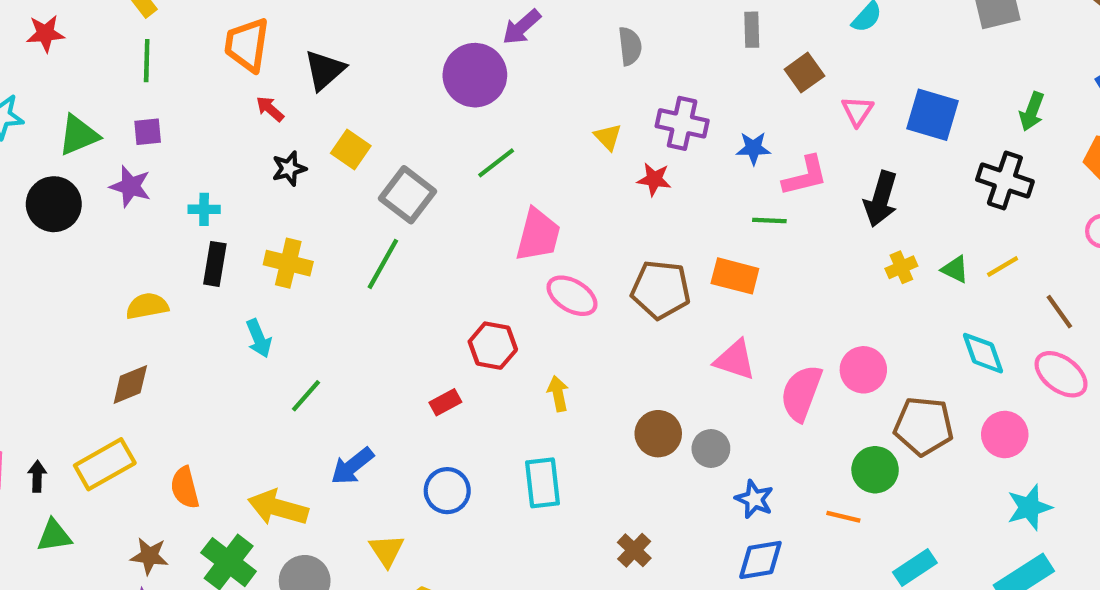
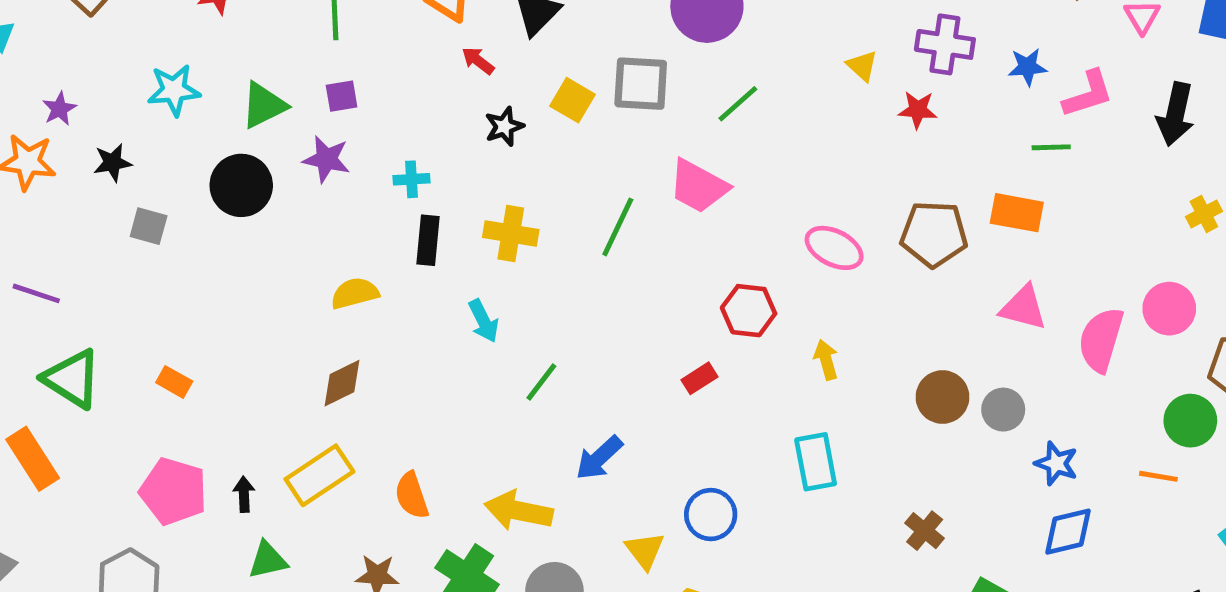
gray square: (408, 195) -> (641, 84), moved, turned -30
pink trapezoid: (538, 235) -> (698, 186), moved, turned 108
yellow cross: (901, 267) -> (1204, 214), moved
blue circle: (447, 491) -> (711, 515), moved

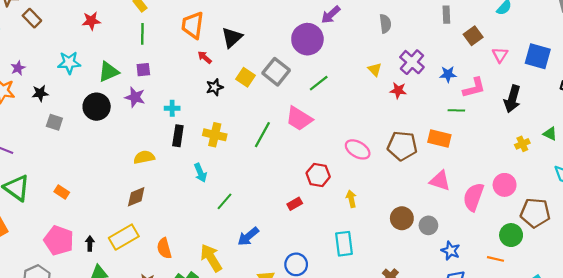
purple cross: (945, 44) -> (412, 62), turned 30
gray square: (641, 84) -> (276, 72), turned 32
yellow arrow: (519, 511) -> (211, 258), turned 44

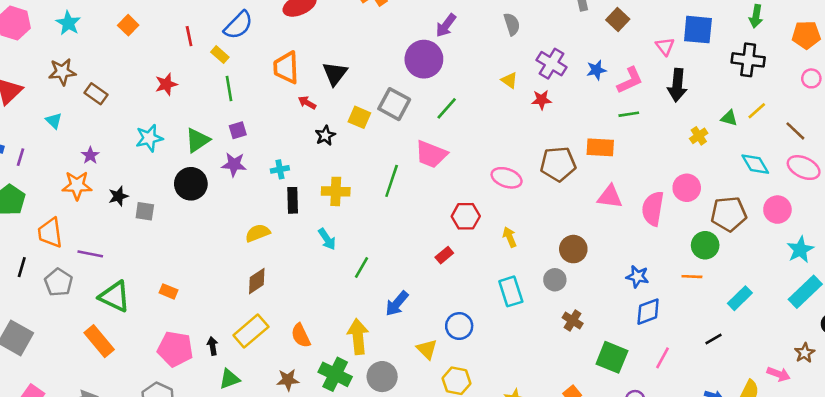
pink triangle: (500, 55) -> (665, 46), moved
black star: (40, 93) -> (118, 196), moved
green line: (456, 110) -> (629, 114), moved
gray circle: (428, 225) -> (555, 280), moved
yellow arrow: (211, 258) -> (358, 337), turned 36

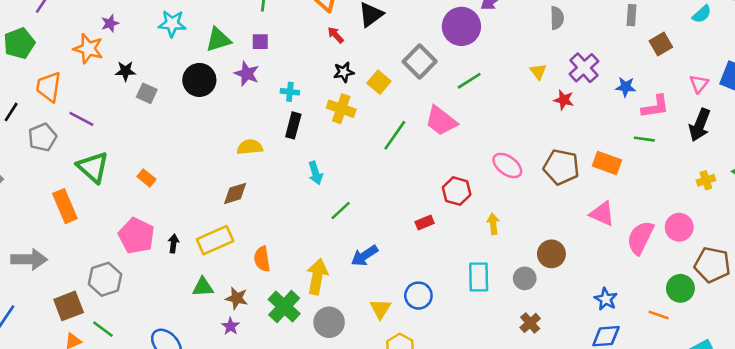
yellow square: (359, 117) -> (379, 82), moved
yellow cross: (336, 191) -> (341, 109), moved
green triangle: (229, 379) -> (203, 287), moved

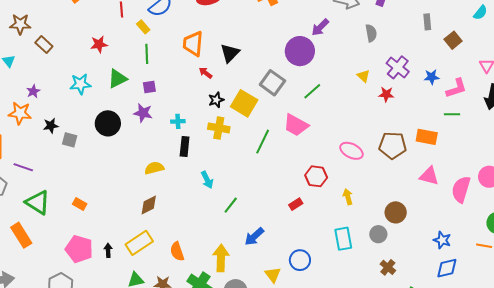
green triangle: (218, 40) -> (117, 79), moved
yellow square: (379, 82) -> (244, 103), size x1.5

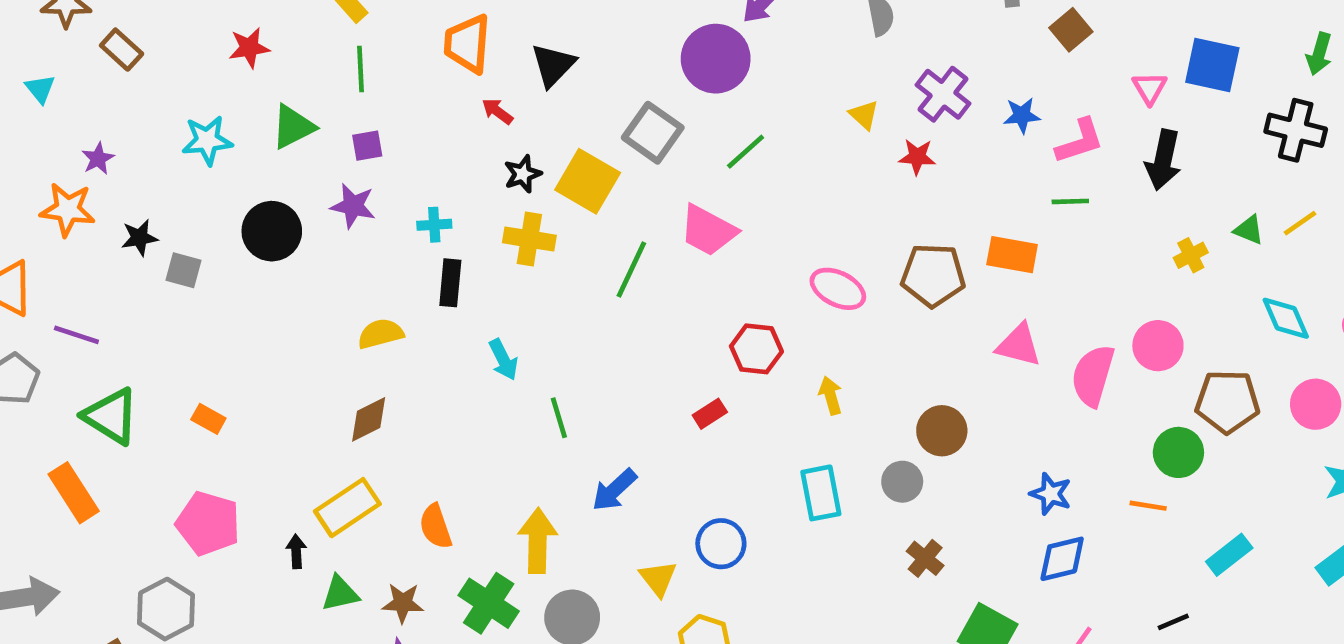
green line: (231, 205) -> (559, 418), turned -54
black arrow: (108, 250) -> (296, 552), moved

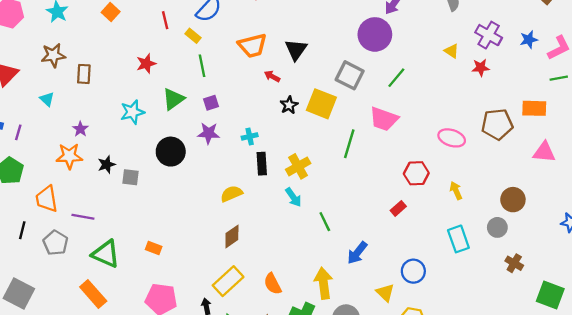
orange trapezoid: (467, 44) -> (252, 46), turned -100
brown rectangle: (122, 50) -> (84, 74), turned 60
yellow cross: (529, 239) -> (298, 166), moved, turned -30

